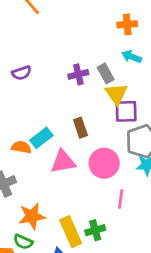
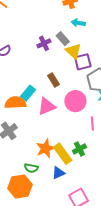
orange semicircle: (21, 147) -> (15, 103), size x1.5
orange star: (32, 216) -> (45, 148), moved

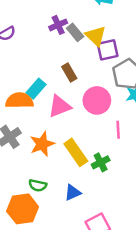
gray rectangle: (63, 39) -> (75, 32), moved
orange star: (45, 148) -> (42, 144), moved
yellow rectangle: (63, 154) -> (76, 152), moved

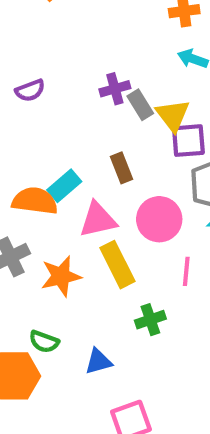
yellow rectangle: (76, 152) -> (117, 265), moved

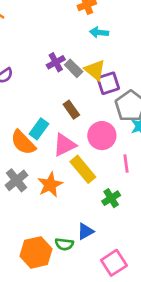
orange semicircle: (35, 201) -> (23, 143), turned -128
green semicircle: (44, 342) -> (64, 244), moved

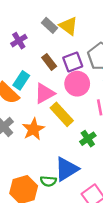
purple cross: (56, 62) -> (19, 41), moved
purple square: (108, 83) -> (73, 62), moved
blue triangle: (85, 231) -> (67, 169), size x1.6

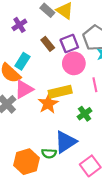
pink triangle: (44, 93) -> (24, 89), moved
yellow rectangle: (62, 114) -> (60, 92), turned -60
orange star: (33, 129) -> (48, 104), moved

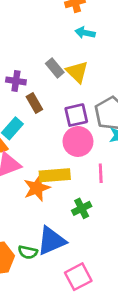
purple cross: (19, 25) -> (16, 81), turned 32
brown rectangle: (48, 44) -> (34, 103), moved

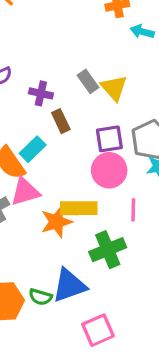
cyan arrow: (85, 33) -> (142, 32), moved
green cross: (82, 208) -> (108, 250), size x1.5

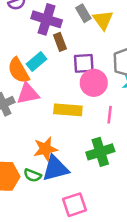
purple cross: (41, 93) -> (47, 19), size x1.6
purple square: (109, 139) -> (84, 63), moved
orange star: (56, 222) -> (45, 149), moved
green cross: (108, 250) -> (100, 152), moved

